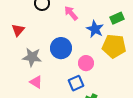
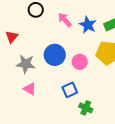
blue star: (95, 29) -> (88, 25), moved
pink circle: (86, 63) -> (80, 62), moved

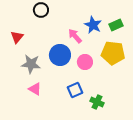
pink arrow: (65, 20) -> (75, 36), moved
green cross: (86, 108) -> (97, 102), moved

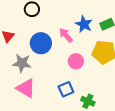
blue circle: (60, 55) -> (41, 43), moved
pink triangle: (35, 89) -> (26, 88), size x1.5

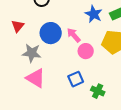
pink arrow: (66, 35) -> (74, 35), moved

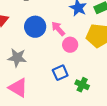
gray star: (32, 53) -> (17, 58), moved
pink triangle: (36, 78) -> (18, 88), moved

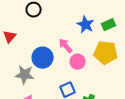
blue circle: (35, 27) -> (43, 58), moved

